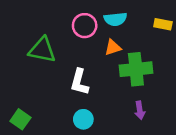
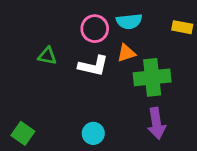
green triangle: (42, 50) -> (47, 56), size x0.6
white L-shape: (79, 82) -> (93, 66), moved, turned -92
purple arrow: (140, 110) -> (156, 123), size x1.5

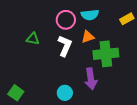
yellow rectangle: (182, 27) -> (127, 19), turned -40
white L-shape: (93, 66) -> (65, 46), turned -80
purple arrow: (156, 123) -> (91, 79), moved

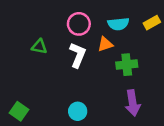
cyan semicircle: (90, 15) -> (118, 24), moved
green cross: (106, 54) -> (127, 65), size x0.7
purple arrow: (91, 79) -> (133, 103), moved

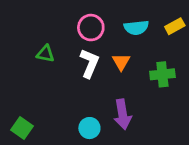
orange triangle: (105, 44) -> (121, 62), moved, turned -42
green cross: (127, 65) -> (162, 74), moved
purple arrow: (133, 103) -> (123, 114), moved

